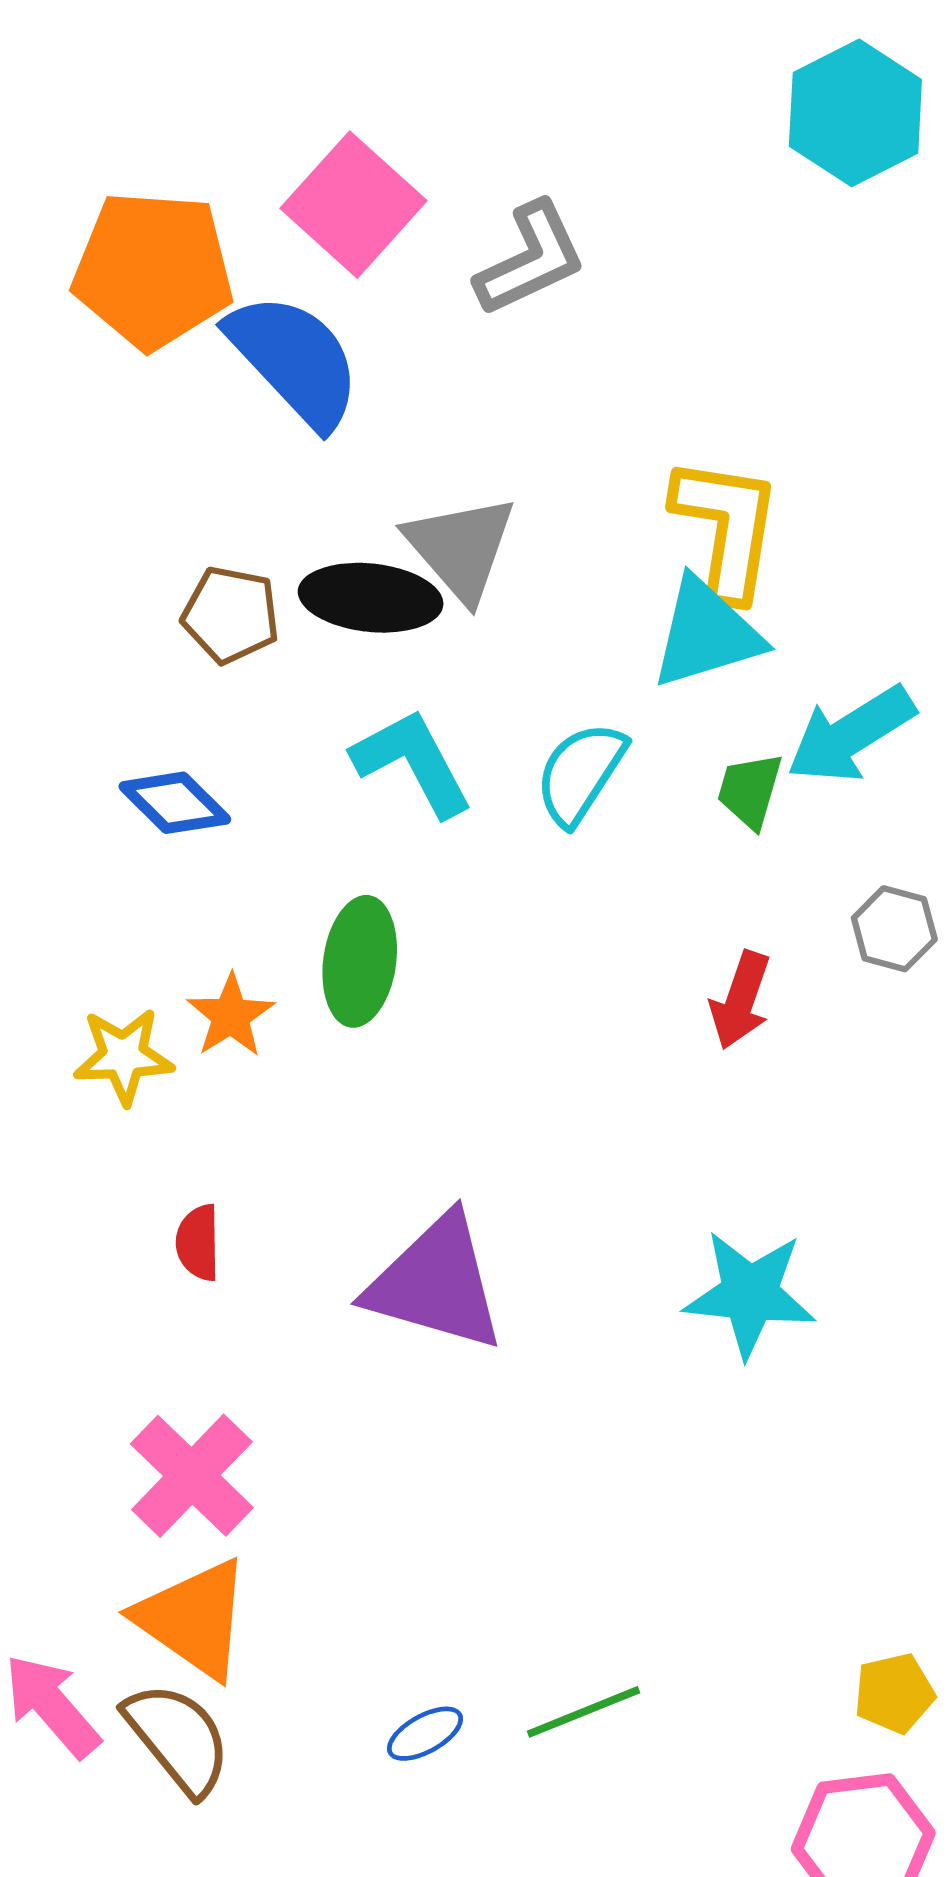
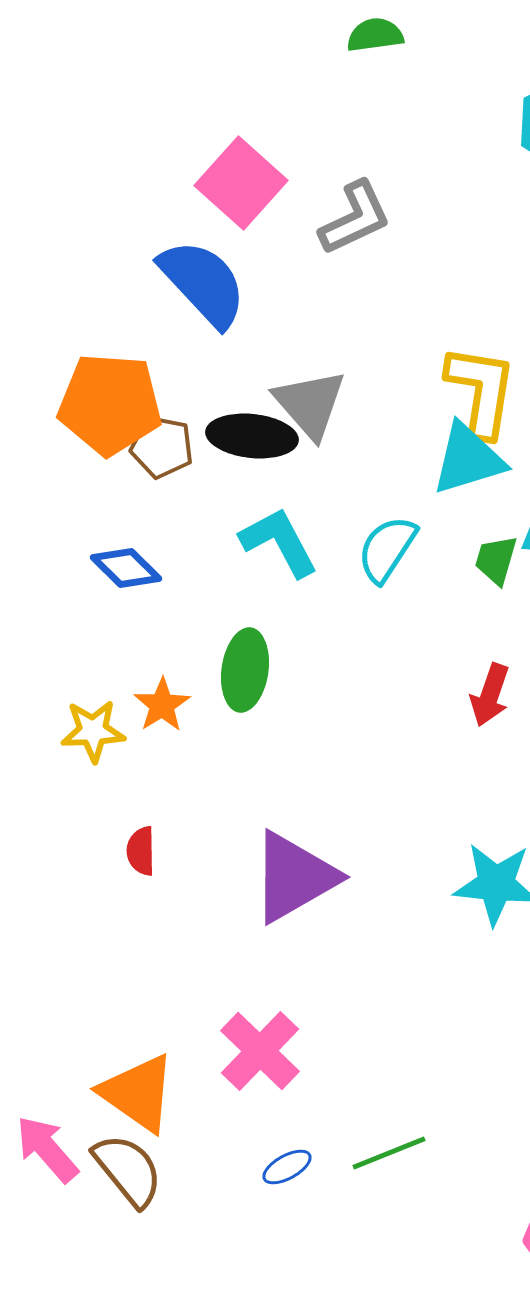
orange pentagon: (153, 270) -> (110, 404), moved
purple triangle: (436, 1283) -> (294, 877), turned -46
pink cross: (192, 1476) -> (260, 1051), moved

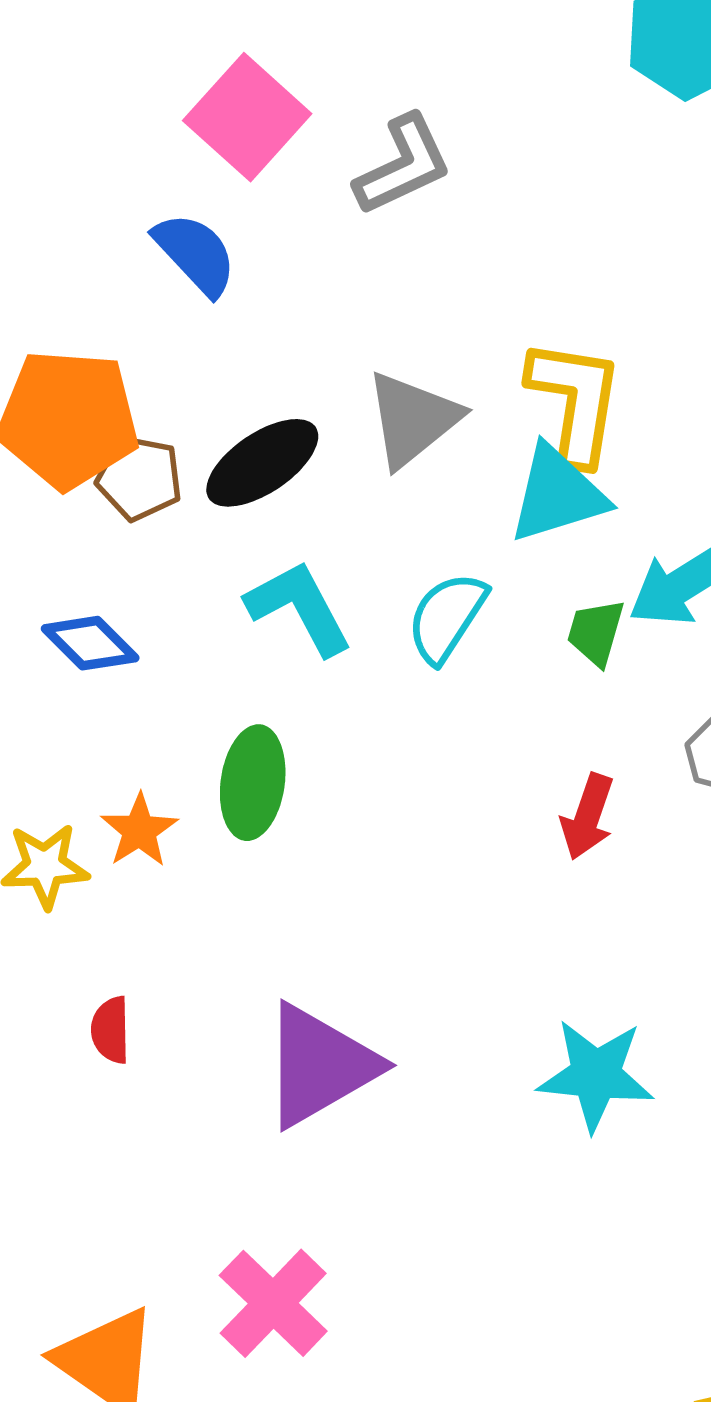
blue semicircle: (203, 283) -> (195, 254), size x0.7
gray triangle: (310, 404) -> (413, 419), moved, turned 32
black ellipse: (252, 436) -> (262, 463), turned -40

